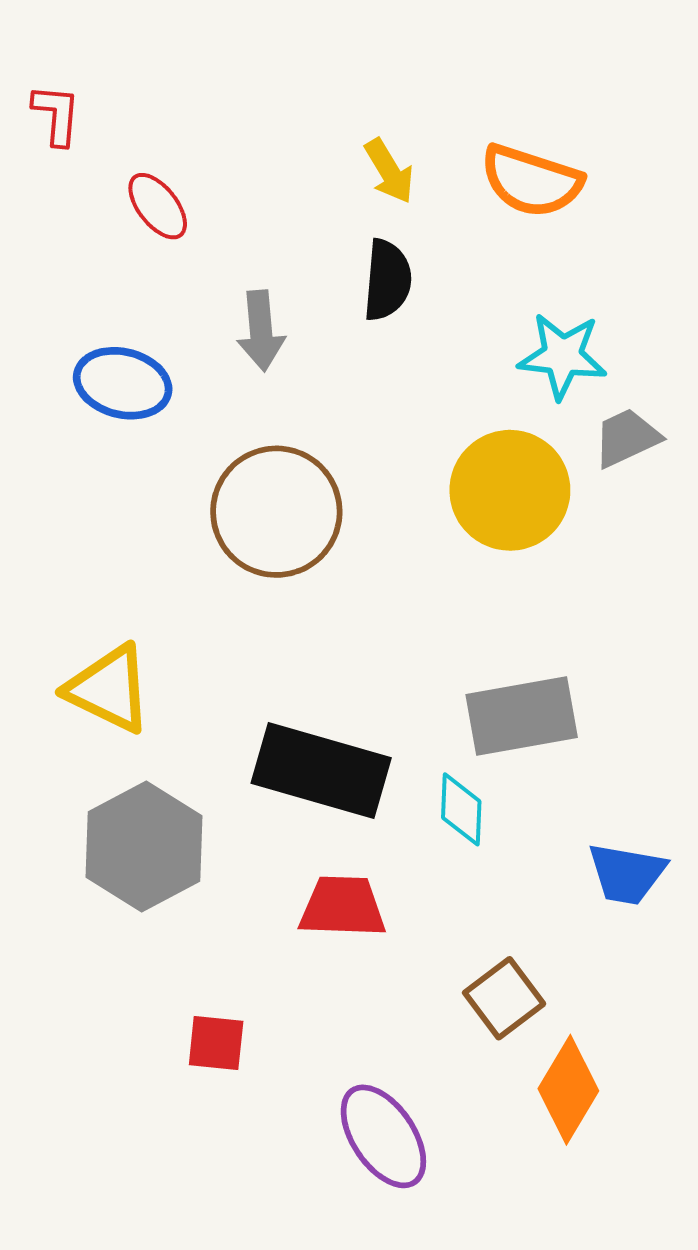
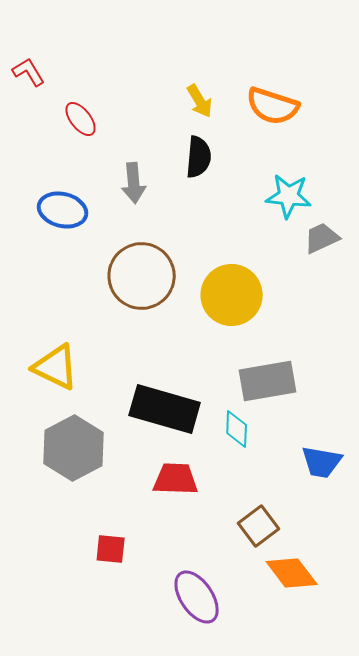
red L-shape: (56, 115) -> (29, 72), turned -36
yellow circle: (510, 490) -> (232, 295), moved
orange diamond: (568, 1090) -> (292, 573), turned -68

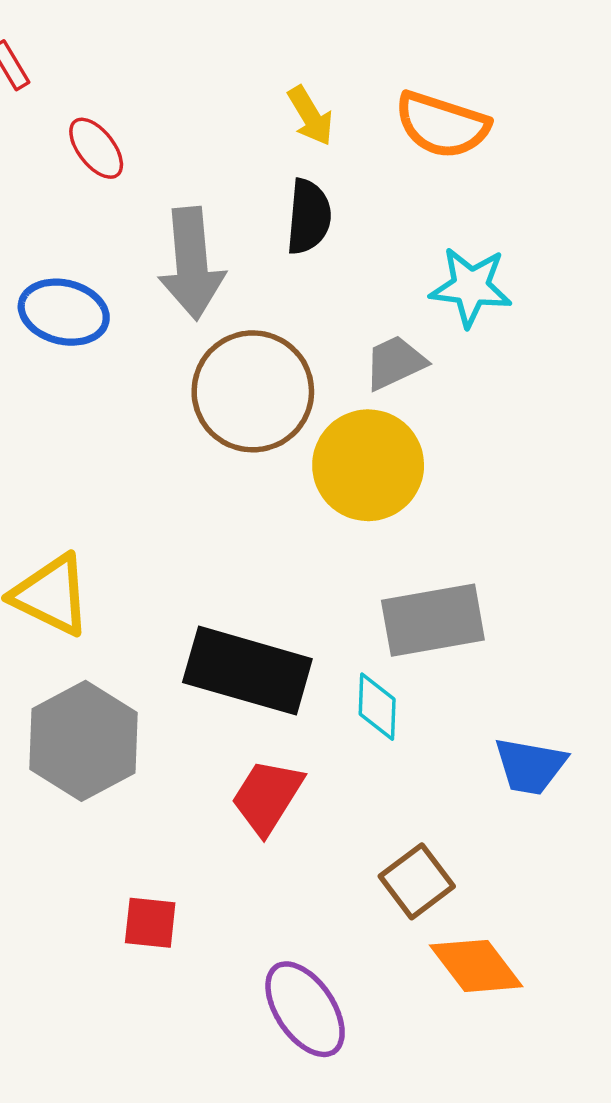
gray arrow: (134, 183) -> (192, 264), size x1.5
gray trapezoid: (322, 238) -> (395, 363), moved
brown circle: (142, 276) -> (253, 391), moved
red trapezoid: (176, 479) -> (267, 797), turned -60

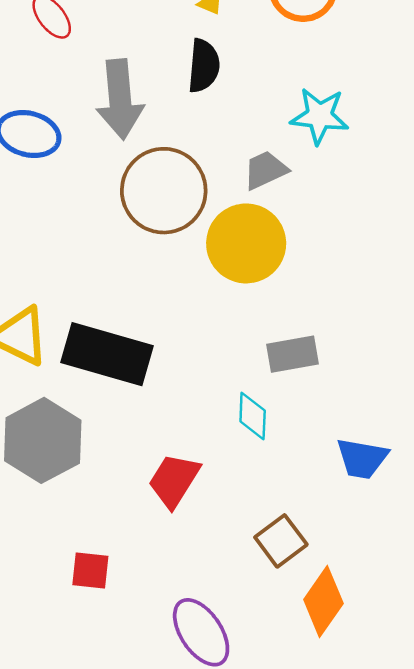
gray rectangle: (433, 620) -> (292, 354), size x0.7
black rectangle: (247, 671) -> (107, 354), moved
orange diamond: (476, 966) -> (323, 601), turned 72

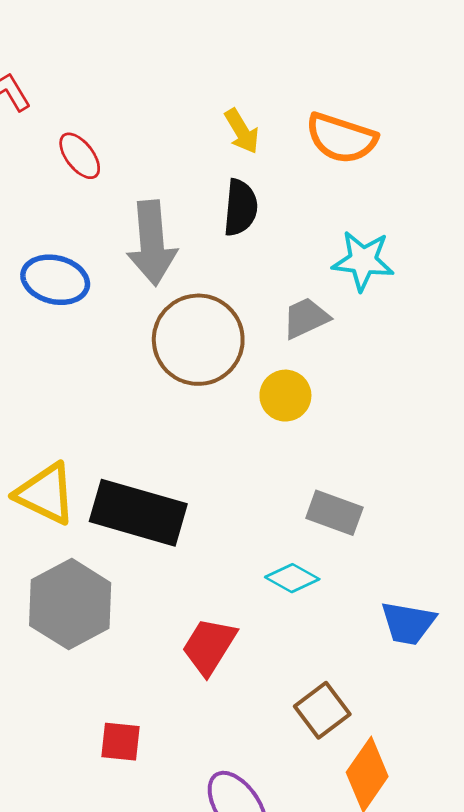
yellow circle: (246, 243) -> (285, 396), size x0.6
gray rectangle: (292, 354) -> (334, 513), turned 30
cyan diamond: (253, 416) -> (292, 578), turned -63

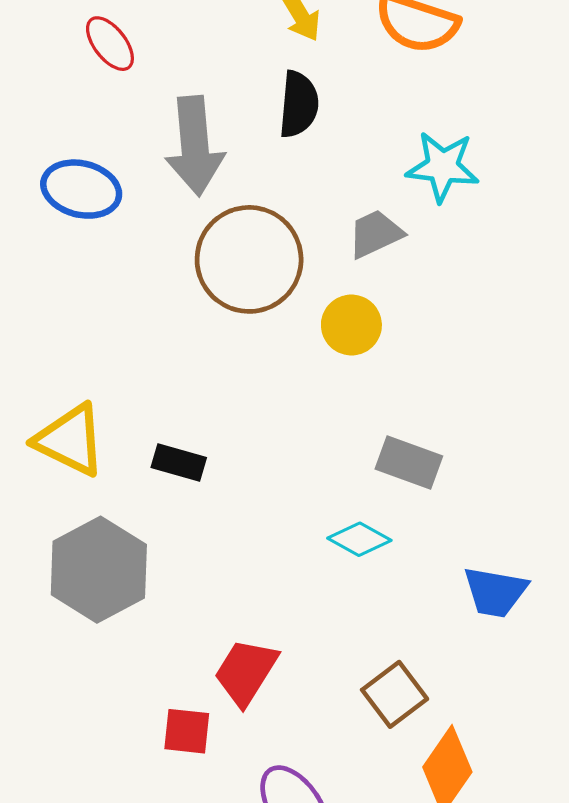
black rectangle: (138, 513) -> (179, 463), size x0.5
red trapezoid: (209, 646) -> (246, 672), moved
red square: (121, 742) -> (187, 731), moved

